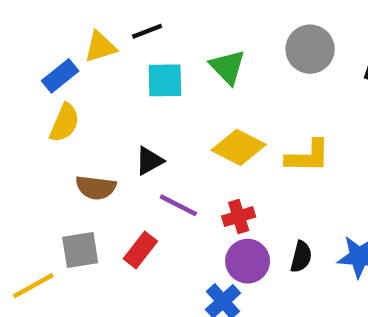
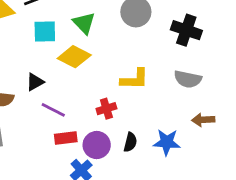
yellow diamond: (239, 147) -> (74, 57), moved
red cross: (239, 217) -> (106, 109), moved
red rectangle: (140, 250) -> (66, 138), moved, turned 45

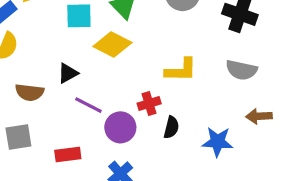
red rectangle: (66, 138) -> (68, 154), moved
black semicircle: (130, 142) -> (171, 127), moved
purple circle: (97, 145) -> (120, 127), moved

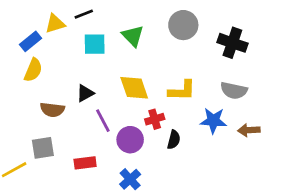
yellow diamond: (112, 45) -> (134, 88), moved, turned 44
purple line: (88, 105) -> (103, 121), turned 35
blue star: (218, 142) -> (213, 121), moved

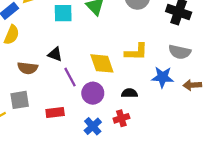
yellow diamond: (134, 88) -> (102, 63), moved
black triangle: (85, 93) -> (55, 54), turned 49
red cross: (155, 119) -> (121, 118), moved
black semicircle: (174, 140) -> (129, 93), turned -105

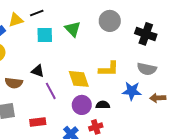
purple circle: (93, 93) -> (82, 105), moved

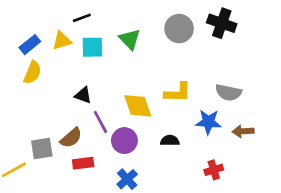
yellow triangle: (16, 20) -> (62, 41), moved
black cross: (146, 34) -> (222, 23), moved
brown semicircle: (14, 83) -> (71, 138), moved, turned -48
purple circle: (82, 105) -> (124, 141), moved
red cross: (96, 127) -> (214, 170), moved

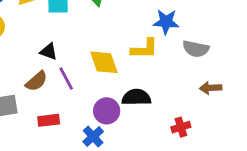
blue star: (208, 122) -> (166, 22), moved
brown semicircle: (71, 138) -> (36, 81), moved
purple circle: (124, 141) -> (107, 111), moved
black semicircle: (170, 141) -> (136, 97), size x1.5

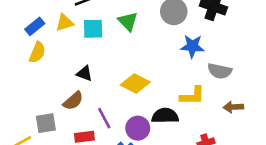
yellow L-shape: (144, 49) -> (192, 96), moved
yellow diamond: (104, 62) -> (135, 83), turned -44
purple line: (66, 78) -> (104, 118), moved

